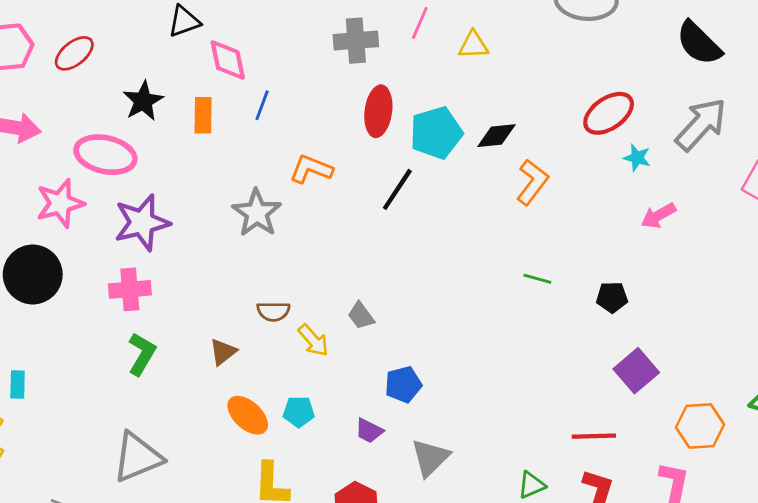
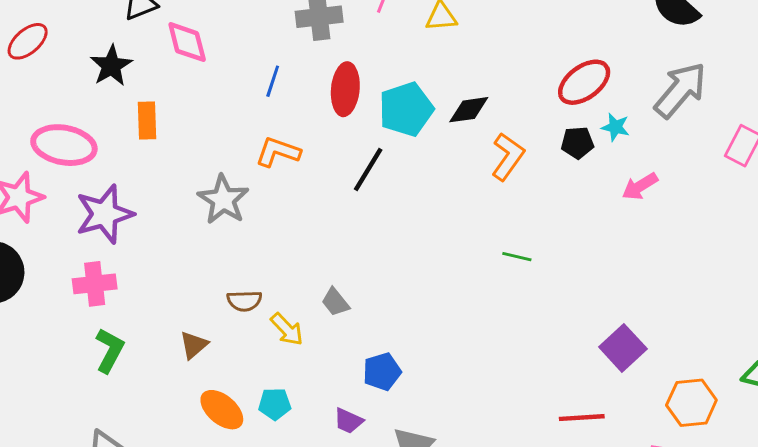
black star: (143, 101) -> (111, 66), moved
blue line: (262, 105) -> (273, 81), moved
orange rectangle: (203, 115) -> (147, 120), moved
black pentagon: (612, 297) -> (577, 143), moved

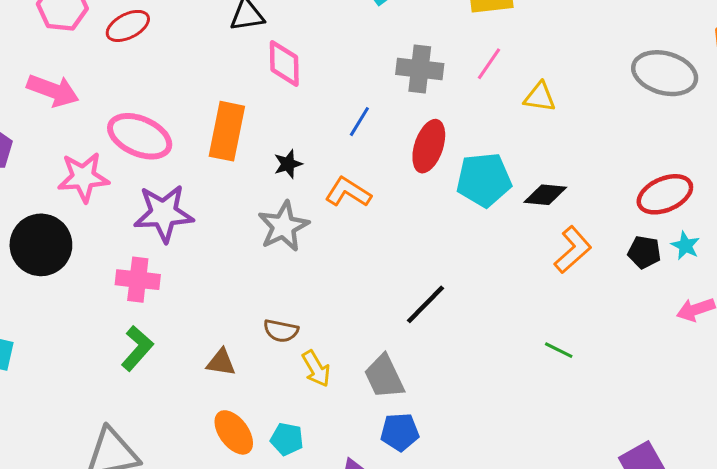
black star: (111, 66) -> (288, 164), moved, size x0.7
orange rectangle: (147, 120) -> (227, 131), size x1.5
black line: (368, 169) -> (426, 304), moved
gray trapezoid: (335, 302) -> (384, 377), moved, size x1.5
brown triangle: (194, 345) -> (221, 362), turned 36

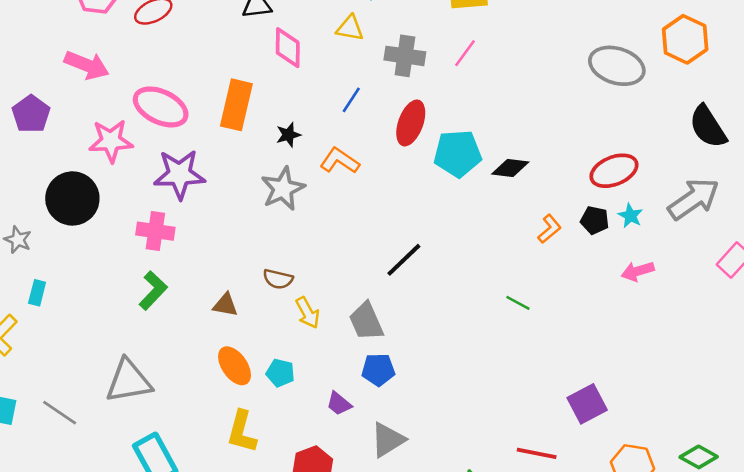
yellow triangle: (540, 97) -> (350, 28), moved
orange L-shape: (573, 250) -> (549, 229), moved, size x0.7

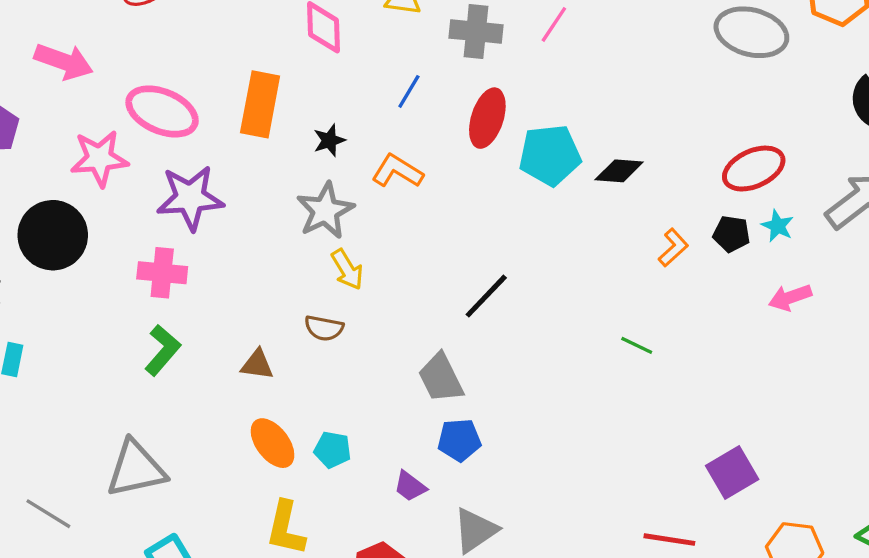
yellow arrow: (308, 313) -> (347, 269), moved

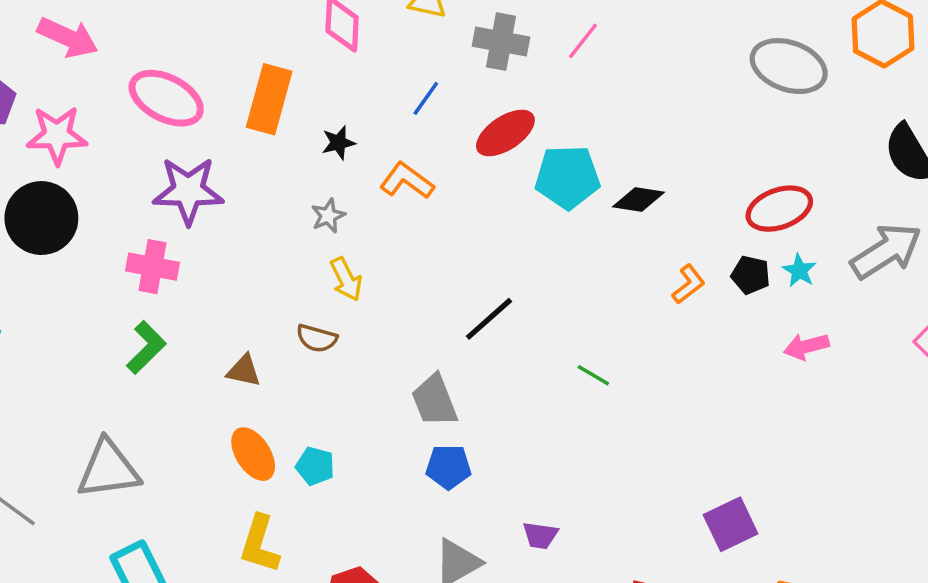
red ellipse: (487, 118) -> (505, 133), turned 34
pink star: (99, 158) -> (57, 135), moved
gray star: (325, 211) -> (328, 216), size x0.6
green line: (637, 345) -> (593, 375), moved
purple trapezoid: (410, 486) -> (540, 535), moved, turned -33

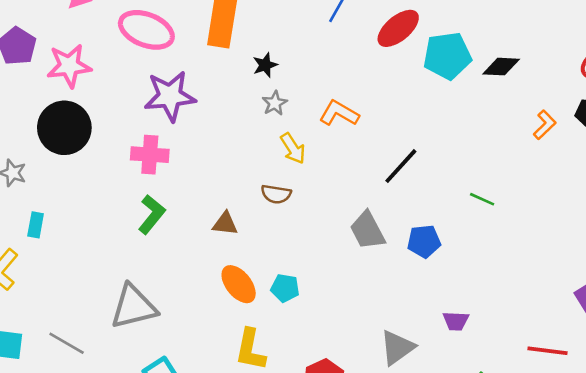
black star: (338, 143) -> (265, 65), moved
orange L-shape: (407, 181) -> (339, 113), moved
blue pentagon: (448, 467) -> (424, 241), moved

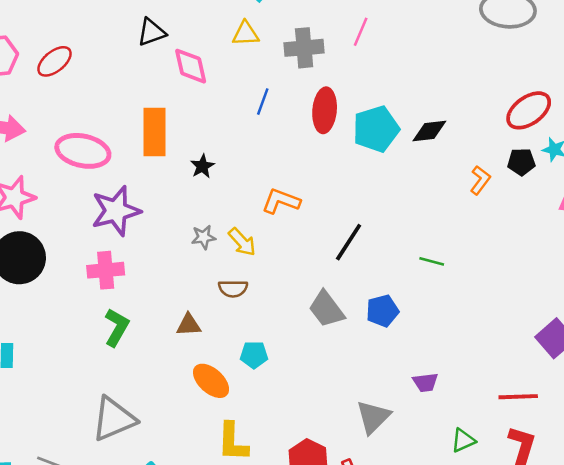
red ellipse: (398, 28) -> (325, 110), turned -36
gray star: (275, 103) -> (204, 237), moved, turned 30
cyan pentagon: (285, 288) -> (254, 355), moved

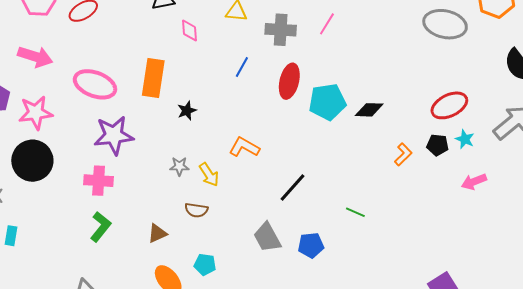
pink diamond: (191, 66) -> (189, 31), size x0.7
brown triangle: (189, 325) -> (157, 233), turned -30

